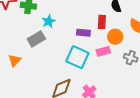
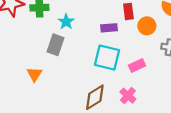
gray rectangle: (36, 39) -> (55, 45), turned -30
pink rectangle: (103, 51) -> (137, 65), moved

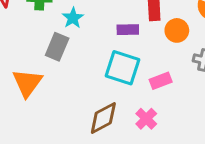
orange triangle: (34, 74) -> (27, 83), size x1.5

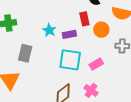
cyan star: (73, 18) -> (49, 30), moved

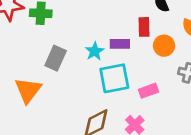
cyan star: (49, 30) -> (95, 51), moved
cyan square: (70, 60) -> (114, 78), turned -30

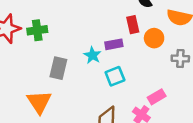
cyan square: (114, 78) -> (115, 76), size x0.7
pink rectangle: (148, 91) -> (157, 97), moved

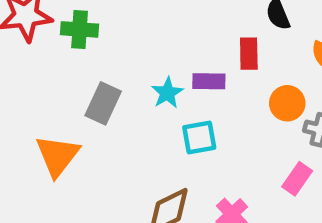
orange circle: (154, 38) -> (287, 103), moved
pink rectangle: (157, 97) -> (297, 179), moved, turned -36

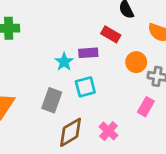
red rectangle: (249, 54) -> (111, 34), turned -54
gray rectangle: (103, 103) -> (52, 100), moved

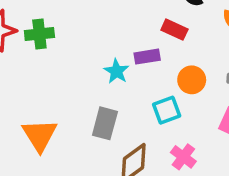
orange circle: (136, 62) -> (192, 80), moved
cyan square: (85, 87) -> (167, 110), moved

